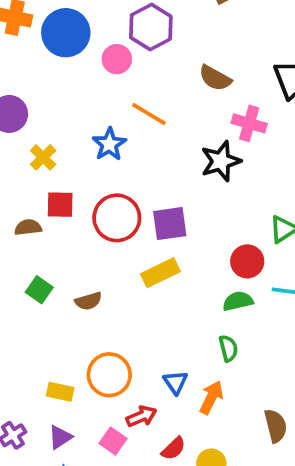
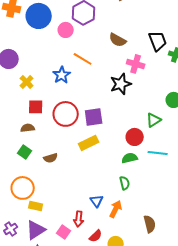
brown semicircle: (28, 227) -> (28, 128), moved
orange circle: (109, 375) -> (23, 188), moved
red arrow: (141, 416) -> (79, 219), turned 119
purple triangle: (60, 437) -> (36, 230), size x1.5

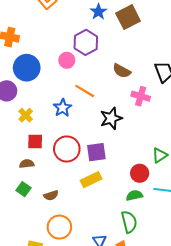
blue circle: (39, 16) -> (27, 68), moved
black star: (121, 84) -> (111, 118), moved
green semicircle: (125, 183) -> (129, 222), size x1.5
orange circle: (23, 188) -> (59, 227), moved

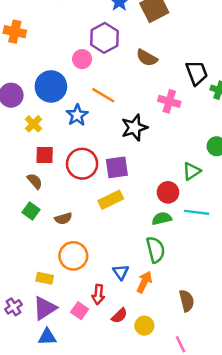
blue circle: (27, 68) -> (51, 86), moved
brown semicircle: (122, 71) -> (147, 58), moved
brown semicircle: (27, 164) -> (35, 181), turned 56

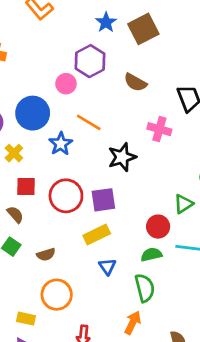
blue triangle: (121, 272) -> (107, 267), moved

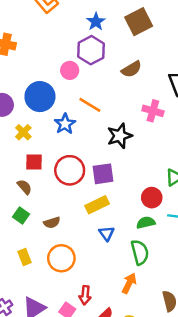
blue star: (106, 22) -> (96, 22), moved
brown semicircle: (135, 82) -> (132, 69), turned -60
yellow rectangle: (26, 319) -> (25, 257), moved, turned 56

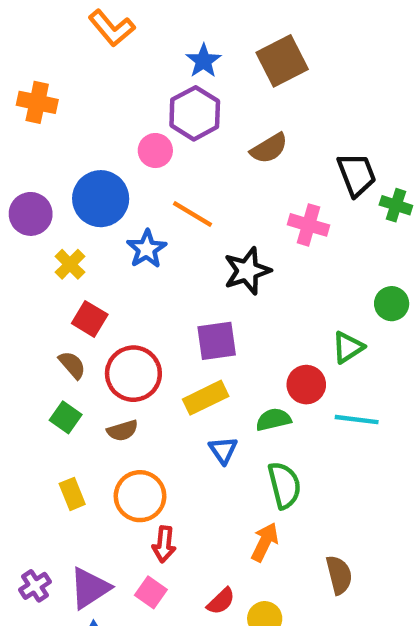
red square: (34, 162) -> (90, 319), turned 30
red circle: (70, 170) -> (133, 374), moved
green semicircle: (146, 223) -> (273, 420), moved
red arrow: (85, 295) -> (164, 544), moved

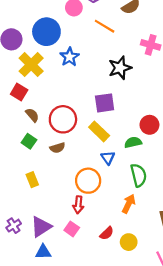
orange line: (193, 214) -> (105, 26), moved
yellow cross: (70, 264) -> (31, 65), size x1.6
red square: (90, 319) -> (19, 92), moved
yellow rectangle: (206, 398) -> (99, 131), turned 70
orange circle: (140, 496) -> (88, 181), moved

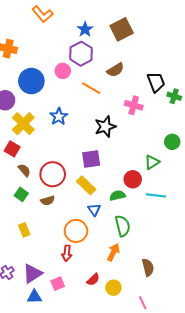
blue circle: (46, 32) -> (31, 81), moved
pink square: (72, 229) -> (58, 284), moved, turned 32

